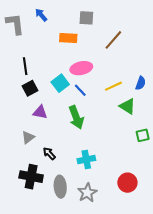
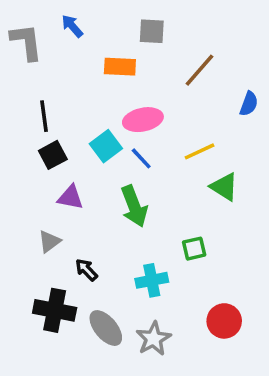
blue semicircle: (141, 83) -> (249, 104), moved
green square: (143, 135) -> (194, 249), moved
gray ellipse: (60, 187) -> (106, 328), turned -35

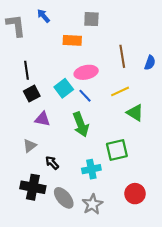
brown line: (199, 70) -> (122, 56), moved, turned -50
green square: (194, 249) -> (117, 150), size x1.5

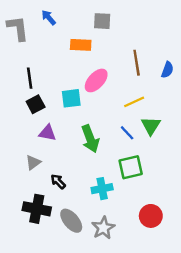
pink ellipse: (86, 72) -> (96, 80), turned -35
cyan square: (64, 88) -> (71, 98), turned 30
blue line: (85, 96) -> (127, 133), moved
green triangle: (135, 113) -> (151, 126), turned 30

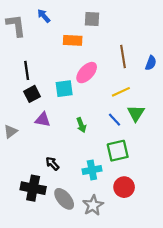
green arrow: (90, 139) -> (81, 125), size x0.6
gray triangle: (33, 162) -> (11, 131), moved
red circle: (151, 216) -> (124, 187), moved

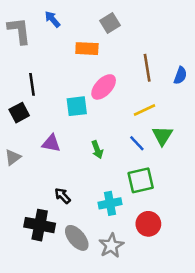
gray square: (92, 19) -> (110, 23), turned -35
black square: (32, 94) -> (19, 113), moved

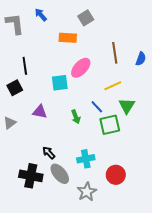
blue line: (137, 143) -> (97, 107), moved
green square: (141, 180) -> (110, 125), moved
gray ellipse: (77, 238) -> (60, 174), moved

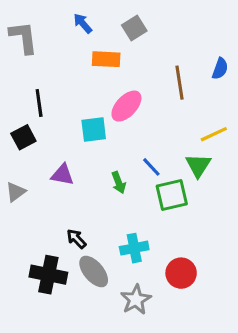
blue arrow: (41, 15) -> (83, 23), moved
blue semicircle: (141, 59) -> (220, 69), moved
yellow line: (113, 86) -> (214, 134), moved

